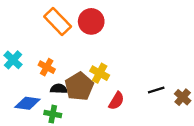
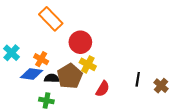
red circle: (91, 21) -> (80, 42), moved
black line: (156, 90) -> (138, 79), turned -64
blue diamond: (27, 103) -> (32, 74), moved

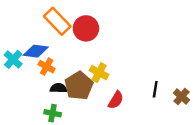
red circle: (80, 42) -> (86, 28), moved
blue diamond: (32, 74) -> (36, 51), moved

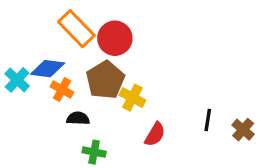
brown pentagon: (79, 86) -> (105, 80), moved
green cross: (53, 113) -> (94, 152), moved

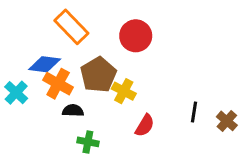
red circle: (115, 38) -> (136, 36), moved
cyan cross: (17, 80) -> (16, 93), moved
orange cross: (62, 90) -> (58, 84), size x1.4

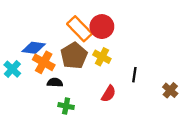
orange rectangle: (71, 27) -> (80, 29), moved
yellow cross: (124, 91) -> (102, 57), moved
black line: (194, 112) -> (134, 75), moved

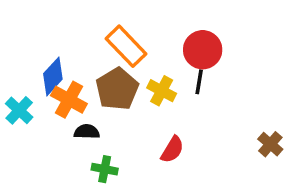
red circle: (102, 27) -> (203, 50), moved
blue diamond: (34, 48) -> (53, 76), turned -55
black line: (134, 75) -> (199, 82), moved

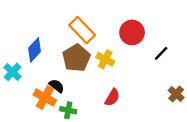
black line: (199, 82) -> (161, 53), moved, turned 35
orange cross: (69, 100) -> (45, 97), moved
black semicircle: (87, 132) -> (57, 86), turned 35

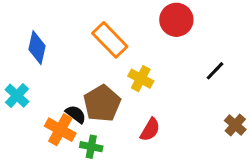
red circle: (132, 32) -> (176, 20), moved
blue diamond: (35, 50) -> (37, 48), moved, turned -30
brown pentagon: (76, 58) -> (102, 103), moved

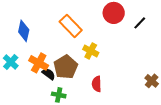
black line: (215, 71) -> (140, 23), moved
orange cross: (60, 130) -> (39, 63), moved
red semicircle: (150, 130) -> (97, 84), turned 147

